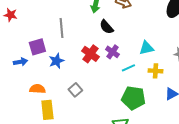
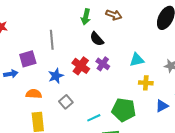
blue star: (56, 61) -> (56, 76), moved
cyan line: (128, 68) -> (94, 118), moved
orange semicircle: (37, 89) -> (34, 94), moved

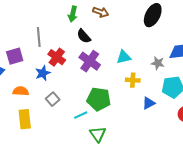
purple cross: (103, 64) -> (90, 61), size x1.5
red cross: (81, 66) -> (57, 57), moved
green pentagon: (124, 110) -> (99, 99), moved

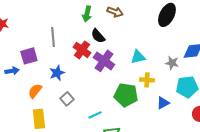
red cross: (57, 57) -> (82, 50), moved
orange semicircle: (21, 91) -> (35, 91), turned -56
green pentagon: (99, 99) -> (126, 95), moved

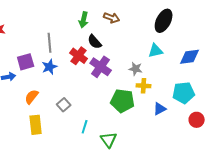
cyan triangle: (138, 57) -> (156, 51), moved
gray star: (172, 63) -> (136, 69), moved
blue star: (57, 73) -> (50, 67), moved
cyan line: (95, 115) -> (85, 127), moved, turned -48

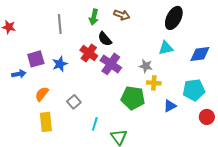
gray line: (50, 43) -> (60, 24), moved

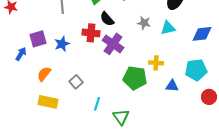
red cross: (89, 53) -> (91, 33), turned -30
gray star: (146, 66) -> (144, 23), moved
blue arrow: (19, 74) -> (21, 54), turned -48
blue triangle: (170, 106) -> (172, 86), turned 32
yellow rectangle: (46, 122) -> (48, 102), turned -72

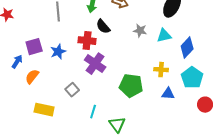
blue diamond: (202, 34) -> (187, 48), moved, turned -40
purple cross: (113, 44) -> (95, 64), moved
yellow cross: (156, 63) -> (161, 70), moved
cyan pentagon: (196, 70) -> (192, 78), turned -30
orange semicircle: (44, 74) -> (32, 77), moved

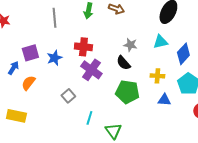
black semicircle: (103, 27) -> (123, 63), moved
gray star: (140, 31) -> (130, 45), moved
yellow rectangle: (44, 110) -> (16, 116), moved

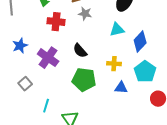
gray star: (130, 45) -> (85, 14), moved
red cross: (83, 47) -> (56, 22), moved
blue star: (54, 58) -> (20, 46), moved

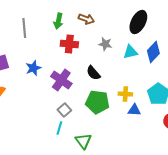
gray star: (85, 14) -> (105, 44), moved
blue diamond: (140, 42) -> (153, 52), moved
yellow cross: (114, 64) -> (125, 94), moved
gray square: (25, 84) -> (64, 110), moved

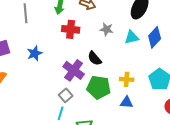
purple cross: (61, 80) -> (74, 70), moved
blue triangle: (134, 110) -> (127, 102), moved

